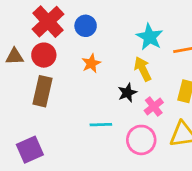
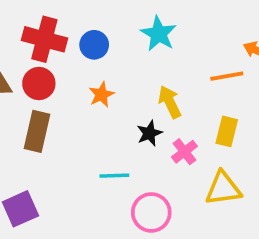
red cross: (48, 22) -> (44, 39), turned -32
cyan star: (150, 37) -> (159, 34), moved
pink circle: (141, 140) -> (151, 212), moved

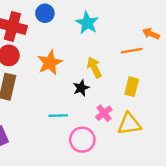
blue circle: (94, 45) -> (45, 13), moved
orange star: (102, 95) -> (50, 63), size x1.5
pink cross: (184, 152) -> (104, 113), moved

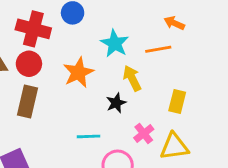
cyan star: (87, 23) -> (115, 43), moved
orange arrow: (151, 34) -> (174, 23), moved
orange line: (132, 51) -> (158, 49), moved

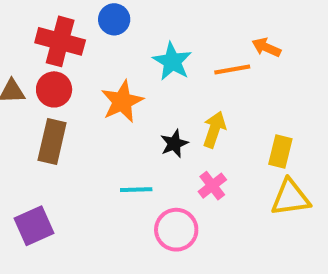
orange arrow: (174, 23) -> (266, 47), moved
yellow arrow: (132, 78) -> (214, 130), moved, turned 45
yellow rectangle: (177, 102) -> (280, 152), moved
yellow triangle: (174, 147) -> (290, 198), moved

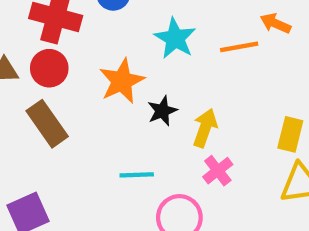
yellow arrow: (214, 130) -> (205, 128), moved
brown rectangle: (52, 142) -> (47, 124), turned -48
black star: (174, 144) -> (162, 111), moved

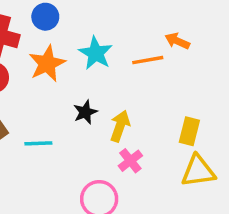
orange star: (122, 81) -> (47, 64), moved
cyan line: (137, 175) -> (38, 143), moved

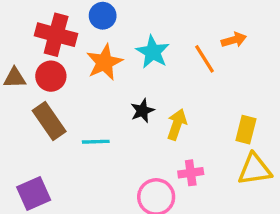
orange arrow: (177, 41) -> (234, 40), turned 140
orange line: (148, 60) -> (204, 59), turned 68
pink cross: (130, 161) -> (191, 173), moved, turned 30

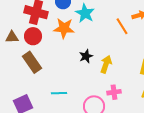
cyan star: (153, 52) -> (85, 13), moved
orange star: (104, 62) -> (64, 28), turned 30
cyan line: (96, 142) -> (59, 93), moved

